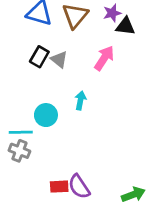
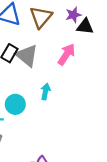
gray triangle: (59, 59) -> (27, 55), size x1.5

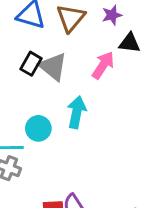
black triangle: (85, 26) -> (130, 43), moved
cyan arrow: (46, 92) -> (77, 112), size x1.5

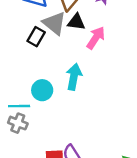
black triangle: (130, 43) -> (76, 22), moved
gray triangle: (53, 67) -> (54, 23), moved

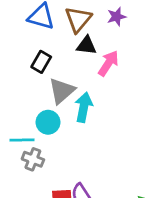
gray triangle: (54, 23) -> (62, 91), moved, turned 40
gray cross: (18, 123) -> (33, 159), moved

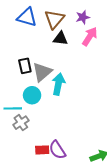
black rectangle: (41, 62) -> (25, 66), moved, turned -42
pink arrow: (108, 63) -> (90, 36), moved
gray cross: (33, 159) -> (21, 123), turned 35

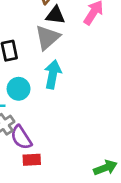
gray triangle: (42, 72) -> (47, 38), moved
purple semicircle: (57, 150) -> (21, 137), moved

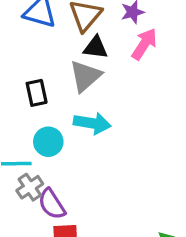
cyan arrow: (53, 74) -> (92, 123), turned 88

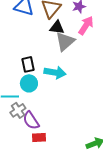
gray triangle: (85, 76) -> (65, 41), moved
black rectangle: (37, 93) -> (28, 64), moved

